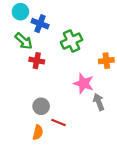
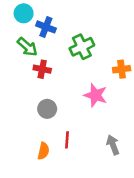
gray arrow: (99, 102) -> (113, 145), moved
gray circle: (41, 106) -> (47, 109), moved
red line: (58, 123) -> (67, 140), turned 72

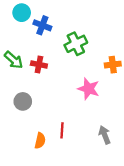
green arrow: (27, 47) -> (14, 60), moved
gray circle: (47, 109) -> (23, 101), moved

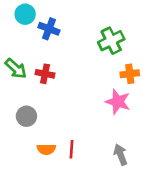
green cross: (76, 44) -> (111, 41), moved
pink star: (89, 89) -> (118, 102), moved
orange semicircle: (40, 141) -> (46, 149), moved, turned 77

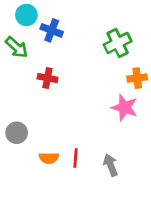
green arrow: (16, 69) -> (17, 47), moved
gray circle: (26, 116) -> (17, 133), moved
gray arrow: (121, 155) -> (111, 165), moved

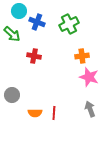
green cross: (118, 43) -> (69, 24), moved
orange cross: (137, 78) -> (82, 56), moved
gray arrow: (111, 165) -> (90, 109), moved

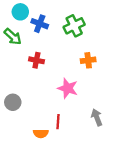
pink star: (89, 77) -> (68, 88), moved
orange semicircle: (35, 113) -> (41, 133), moved

